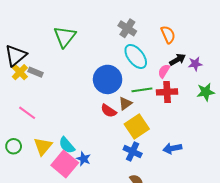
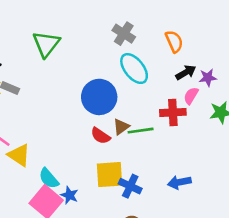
pink semicircle: (164, 71) -> (191, 96), moved
green line: (142, 90) -> (141, 131), moved
yellow square: (137, 126) -> (110, 175), moved, turned 30
yellow triangle: (43, 146) -> (19, 155), moved, turned -36

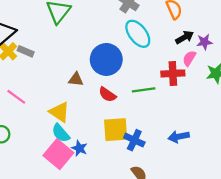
brown triangle: (121, 127) -> (76, 79), moved, turned 42
yellow triangle: (19, 155) -> (60, 112), moved

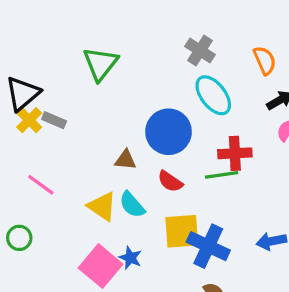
red cross: (173, 73) -> (235, 153), moved
cyan semicircle: (61, 133) -> (132, 205), moved
blue cross: (134, 140) -> (208, 246), size x1.4

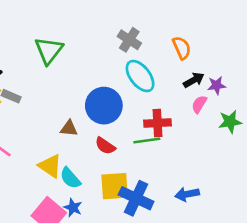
cyan semicircle: (132, 205) -> (70, 178), moved

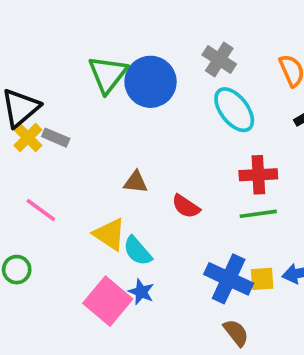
blue circle: (104, 106) -> (151, 82), moved
green line: (147, 140) -> (258, 214), moved
yellow square: (115, 186) -> (262, 279), moved, size x0.6

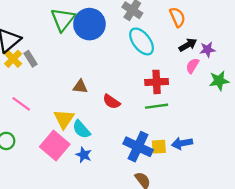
gray rectangle: (56, 138) -> (30, 59), turned 35
yellow triangle: (110, 234) -> (64, 119), turned 30
pink square: (108, 301) -> (55, 146), moved

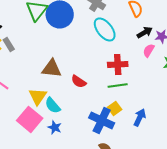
brown triangle: (80, 87) -> (52, 68), size x1.5
blue arrow: (182, 143) -> (140, 117), turned 126
yellow square: (159, 147) -> (115, 108), moved, turned -32

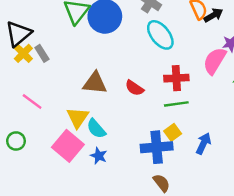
black arrow: (145, 32) -> (213, 15), moved
pink semicircle: (149, 50) -> (215, 61), size x1.6
red semicircle: (79, 81) -> (134, 88), moved
blue cross: (102, 120) -> (157, 147), turned -30

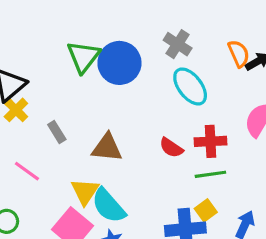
gray rectangle: (42, 53) -> (57, 132), moved
red semicircle: (134, 88) -> (171, 148), moved
cyan semicircle: (96, 129) -> (109, 206), size x1.4

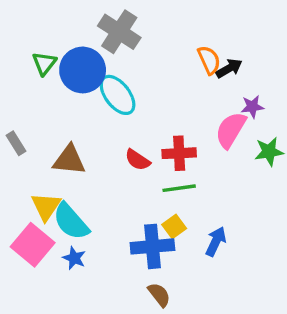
gray cross: (178, 44) -> (119, 32), moved, size x1.4
green triangle: (83, 57) -> (44, 63), size x0.7
cyan ellipse: (190, 86) -> (118, 95), moved

